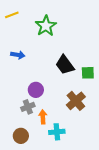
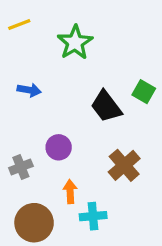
green square: (88, 73) -> (144, 92), moved, turned 32
gray cross: (28, 107) -> (21, 167), moved
brown circle: (21, 136) -> (34, 223), size x1.5

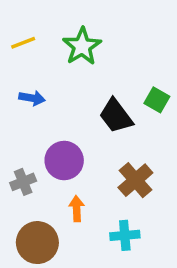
yellow line: (19, 24) -> (23, 43), moved
purple circle: (59, 147) -> (64, 160), size x1.4
cyan cross: (93, 216) -> (125, 235), moved

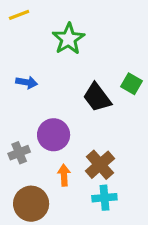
yellow line: (23, 43) -> (19, 15), moved
brown cross: (135, 180) -> (100, 165), moved

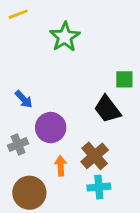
blue arrow: (27, 82) -> (24, 99), moved, turned 36
green square: (131, 84) -> (124, 79), turned -30
black trapezoid: (97, 97) -> (107, 109), moved

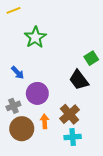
green star: (65, 37) -> (35, 37), moved
green square: (124, 79) -> (91, 58), turned -32
brown circle: (29, 193) -> (22, 129), moved

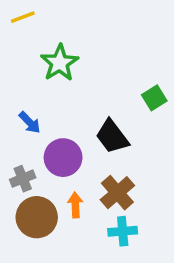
black trapezoid: (79, 80) -> (112, 137), moved

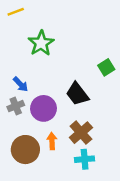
gray cross: (23, 179) -> (16, 106), moved

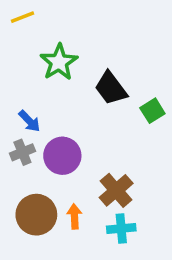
green square: (106, 67) -> (152, 111), moved
black trapezoid: (77, 94) -> (111, 88), moved
orange arrow: (52, 141) -> (74, 216), moved

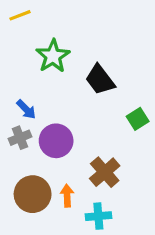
green square: (152, 111) -> (138, 119), moved
cyan cross: (121, 229) -> (98, 216), moved

